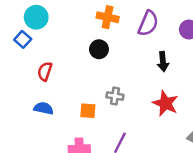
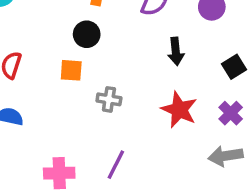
orange square: (88, 111) -> (71, 70), moved

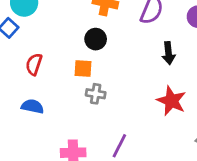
gray cross: (109, 99) -> (96, 94), moved

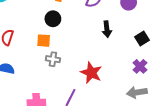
red star: (171, 101) -> (91, 73), moved

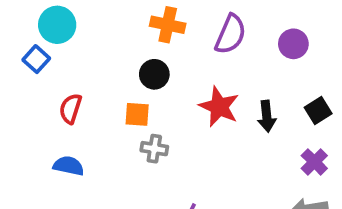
black arrow: (107, 29) -> (267, 116), moved
red star: (91, 73) -> (219, 107), moved

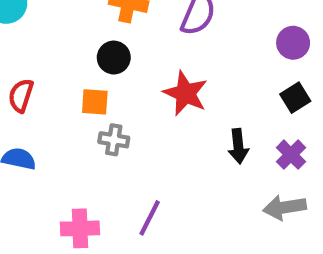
purple circle: (293, 44) -> (293, 43), moved
black arrow: (267, 116) -> (238, 146), moved

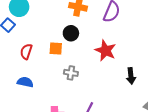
orange square: (95, 102) -> (56, 48), moved

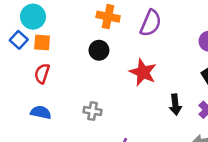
orange square: (56, 48) -> (42, 42), moved
gray cross: (71, 73) -> (93, 111), moved

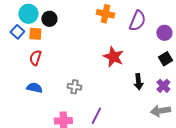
orange cross: (108, 17) -> (105, 14), moved
purple semicircle: (151, 23) -> (137, 21), moved
black circle: (99, 50) -> (49, 19), moved

